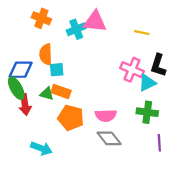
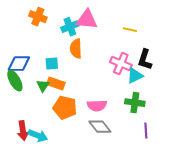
orange semicircle: (46, 54) -> (76, 49), moved
green triangle: (47, 94) -> (43, 86), turned 48
red arrow: (25, 105) -> (23, 131), moved

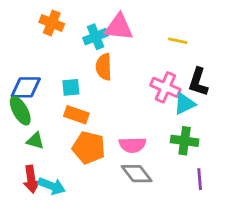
green triangle: (43, 86) -> (35, 141), moved, turned -48

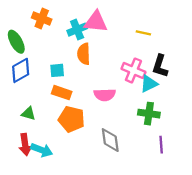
blue diamond: (26, 87) -> (21, 70), turned -30
green ellipse: (20, 111) -> (16, 42), moved
pink semicircle: (133, 145) -> (105, 95), moved
gray diamond: (137, 174) -> (110, 140), turned 30

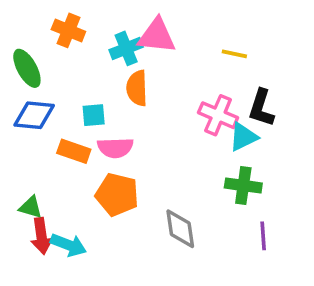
blue diamond: (21, 70) -> (34, 115), turned 35
orange rectangle: (62, 93) -> (74, 151), moved
pink semicircle: (105, 95) -> (115, 148), moved
green triangle: (28, 114) -> (31, 207), moved

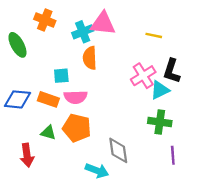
blue diamond: (34, 115) -> (17, 99), moved
pink cross: (218, 115) -> (143, 76), turned 35
green triangle: (31, 207) -> (48, 133), moved
cyan arrow: (68, 245) -> (97, 171), moved

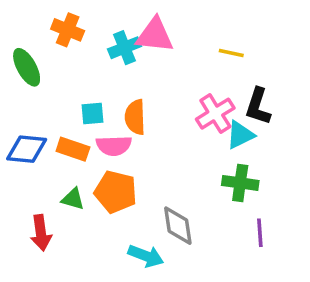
orange semicircle: (90, 58) -> (135, 117), moved

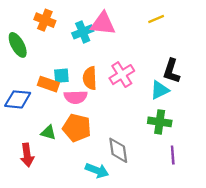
yellow line: (231, 53) -> (156, 19), moved, turned -35
pink cross: (215, 114) -> (122, 75), moved
orange rectangle: (73, 149) -> (48, 84), moved

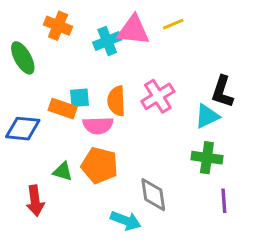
yellow line: (156, 19) -> (173, 24), moved

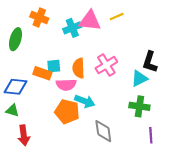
green ellipse: (23, 58) -> (15, 39), turned 45
green triangle: (63, 172) -> (12, 110), moved
cyan arrow: (126, 221) -> (85, 101), moved

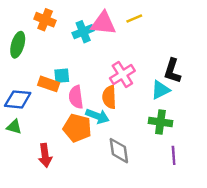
orange semicircle: (79, 68) -> (109, 97), moved
pink semicircle: (66, 85) -> (76, 97), turned 84
red arrow: (24, 135) -> (45, 155), moved

